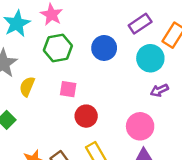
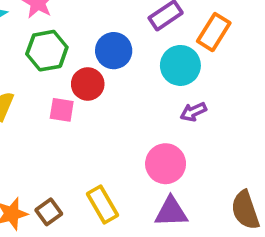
red circle: (86, 116) -> (88, 84), moved

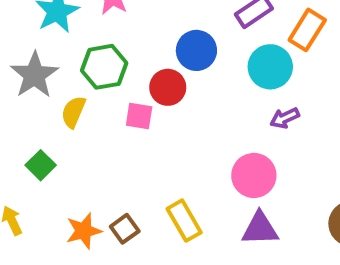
green hexagon: (47, 51) -> (104, 67), moved

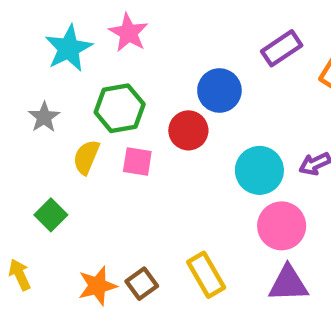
cyan circle: (270, 67) -> (259, 170), moved
gray star: (34, 75) -> (44, 117), size x0.6
pink square: (139, 116) -> (137, 162), moved

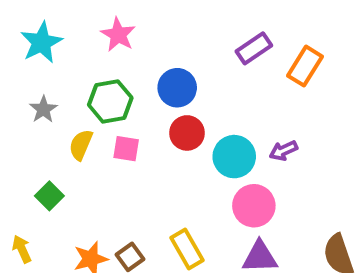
cyan star: (69, 48) -> (41, 42), moved
blue circle: (219, 90) -> (177, 88), moved
red circle: (188, 130) -> (187, 133), moved

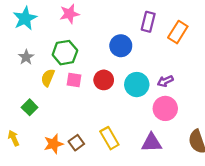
pink star: (118, 35) -> (69, 14), turned 30
purple rectangle: (254, 48) -> (148, 22), turned -42
blue circle: (177, 88) -> (121, 46), moved
red circle: (187, 133) -> (104, 80), moved
pink circle: (254, 206) -> (165, 108), moved

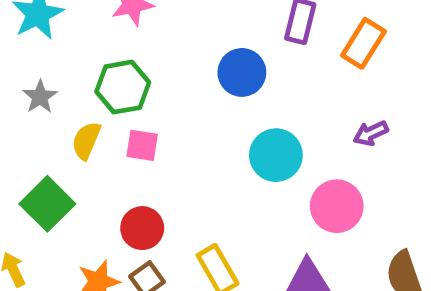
red circle: (104, 80) -> (142, 228), moved
purple arrow: (165, 81) -> (371, 133), moved
green square: (30, 107) -> (47, 204), size x1.5

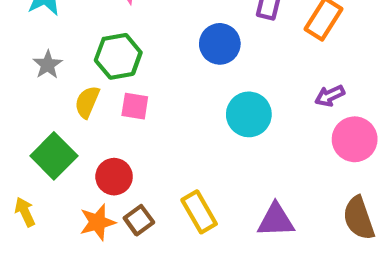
pink circle: (337, 206) -> (355, 139), moved
red circle: (142, 228) -> (114, 177), moved

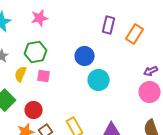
blue circle: (220, 44) -> (85, 56), moved
purple arrow: (330, 96) -> (151, 71), moved

